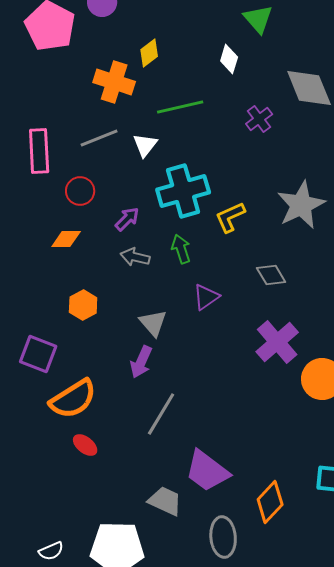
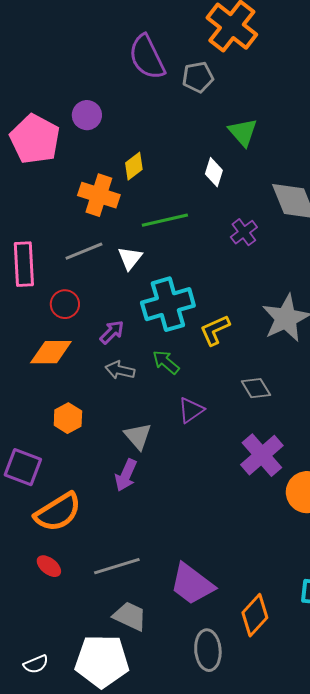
orange diamond: (66, 239) -> (51, 352), size x1.4
green arrow: (181, 249) -> (166, 362), turned -32
gray line: (161, 414) -> (117, 566), moved, turned 42
red ellipse: (85, 445) -> (49, 566), moved
gray trapezoid: (165, 501) -> (130, 616), moved

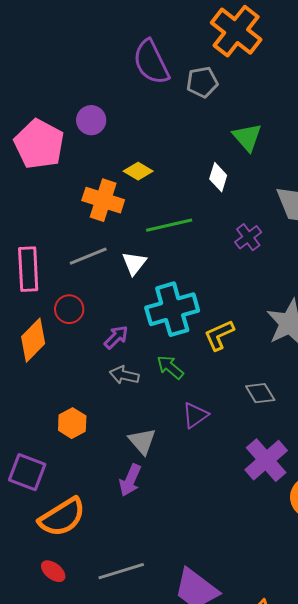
yellow diamond: (134, 166) -> (138, 171), turned 68
orange diamond: (51, 352) -> (33, 340), moved, turned -45

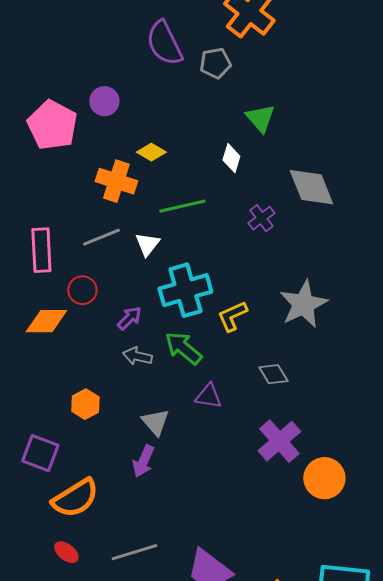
orange diamond: (33, 340) -> (46, 321), turned 45
green arrow: (170, 367) -> (183, 348), size x1.4
purple triangle: (195, 415) -> (208, 396), turned 44

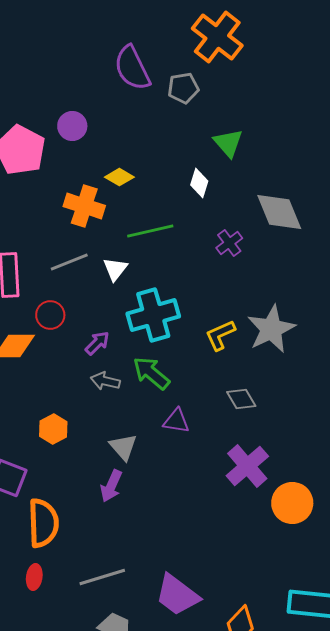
yellow L-shape: (232, 316) -> (220, 335), moved
orange semicircle: (75, 498) -> (43, 523), turned -60
red ellipse: (66, 552) -> (34, 577), turned 60

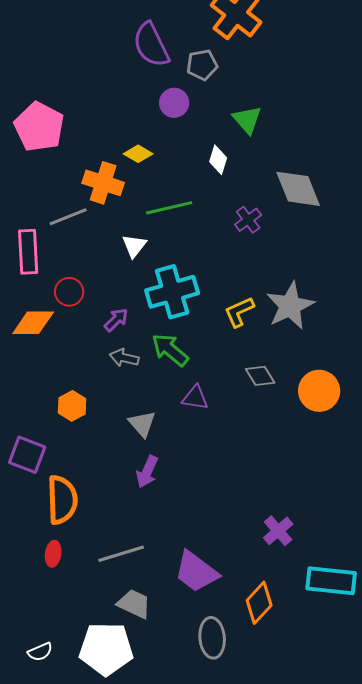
purple circle: (72, 126) -> (174, 103), moved
gray line: (69, 262) -> (68, 217), moved
purple cross: (247, 466) -> (278, 531), moved, size x0.7
purple arrow: (111, 486) -> (147, 472), moved
orange circle: (292, 503) -> (319, 391), moved

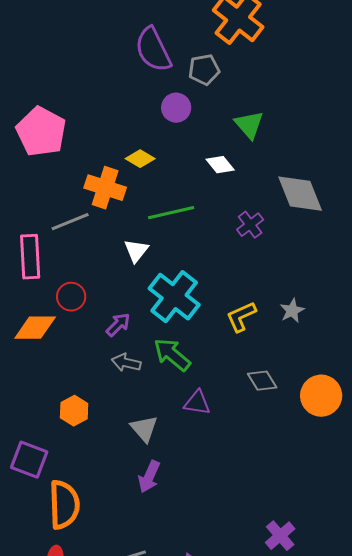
white diamond: (218, 160) -> (220, 165), turned -56
cyan cross: (172, 292) -> (174, 297), turned -36
gray star: (290, 306) -> (292, 311), size x0.5

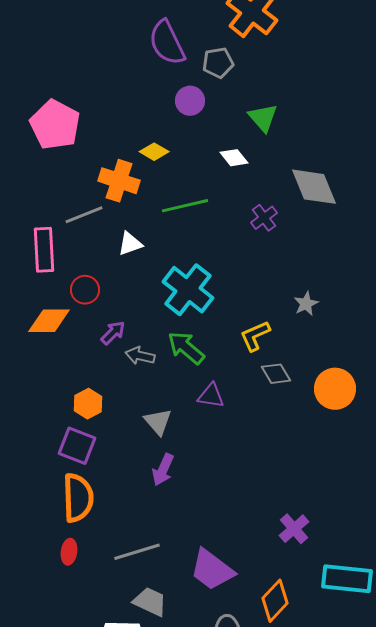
white triangle: (136, 251) -> (130, 244), moved, turned 32
yellow L-shape: (241, 317) -> (255, 336), moved
purple arrow: (118, 325) -> (113, 333), moved
purple square: (29, 460) -> (77, 446), moved

